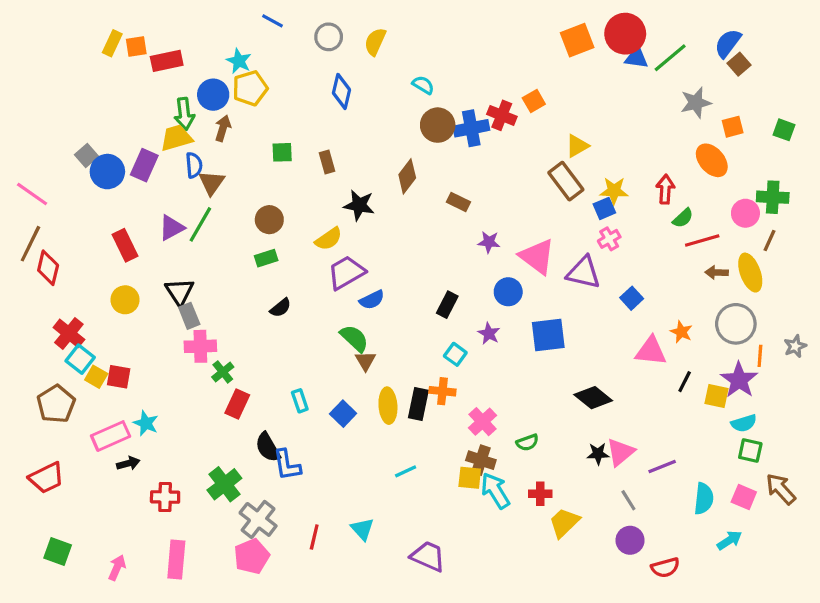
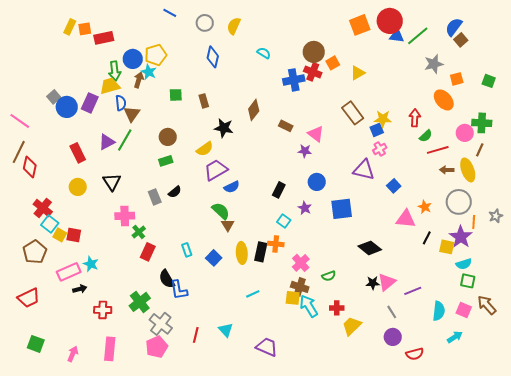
cyan star: (239, 61) -> (149, 72), moved
brown circle: (438, 125) -> (314, 52), moved
yellow triangle: (577, 146) -> (358, 73), moved
pink triangle: (537, 257) -> (316, 134), moved, size x0.7
gray rectangle: (189, 316) -> (155, 197), moved

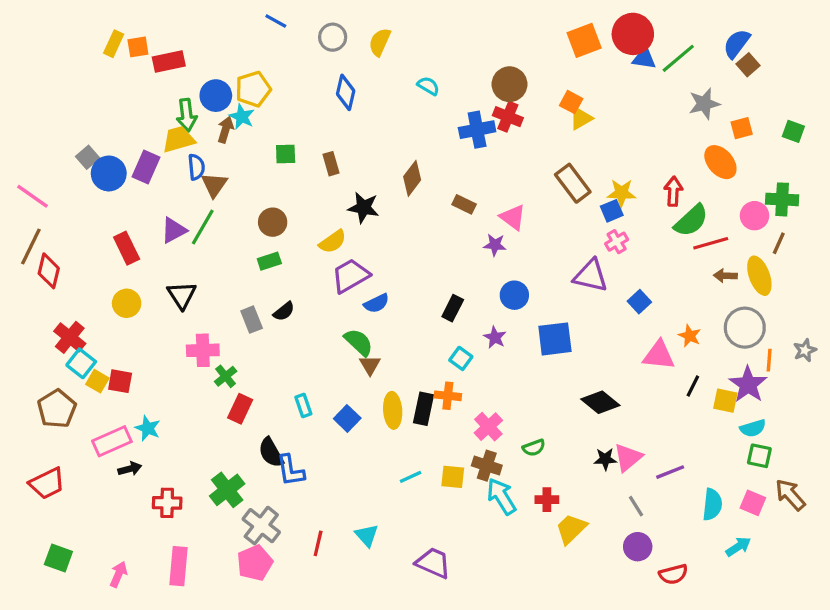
orange square: (333, 63) -> (571, 102), moved, turned -32
green semicircle: (426, 136) -> (691, 221), size x1.6
yellow square: (293, 298) -> (453, 477), moved

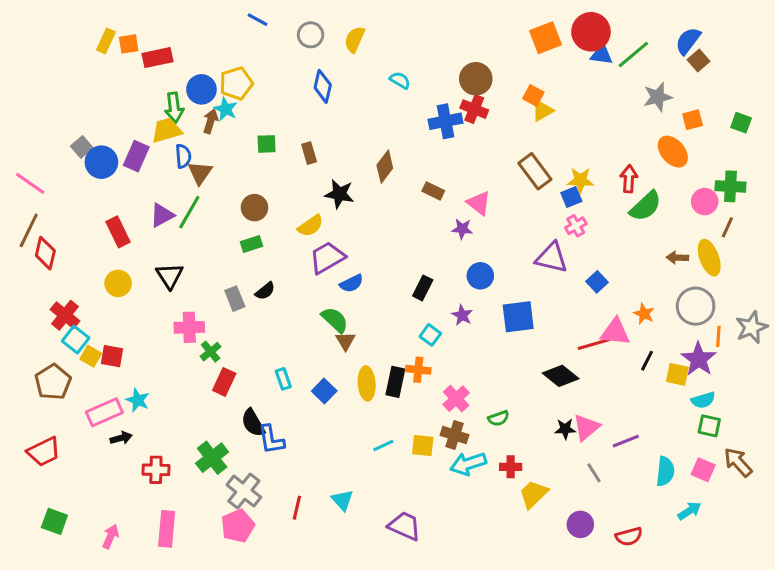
red line: (711, 243) -> (594, 344), moved
gray star: (805, 350) -> (752, 327), size x1.5
cyan arrow: (501, 496) -> (468, 464), turned -76
purple circle: (638, 547) -> (580, 524), moved

